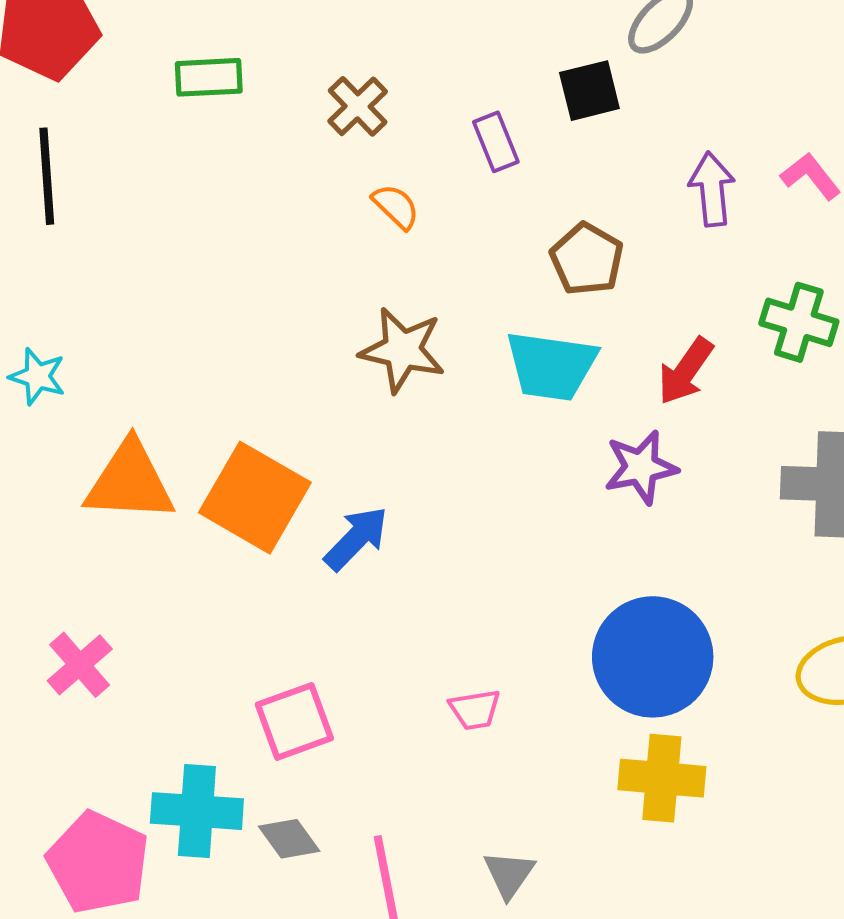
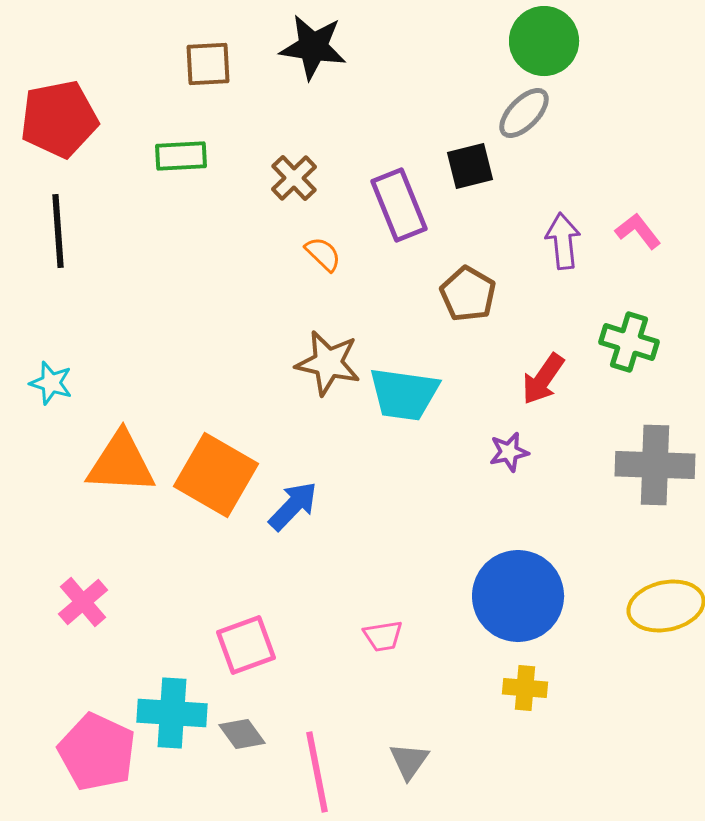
purple rectangle: (496, 142) -> (399, 205), size x1.6
cyan trapezoid: (551, 366) -> (404, 394), moved
purple star: (641, 467) -> (509, 452), size x0.7
yellow cross: (662, 778) -> (525, 688), size x0.7

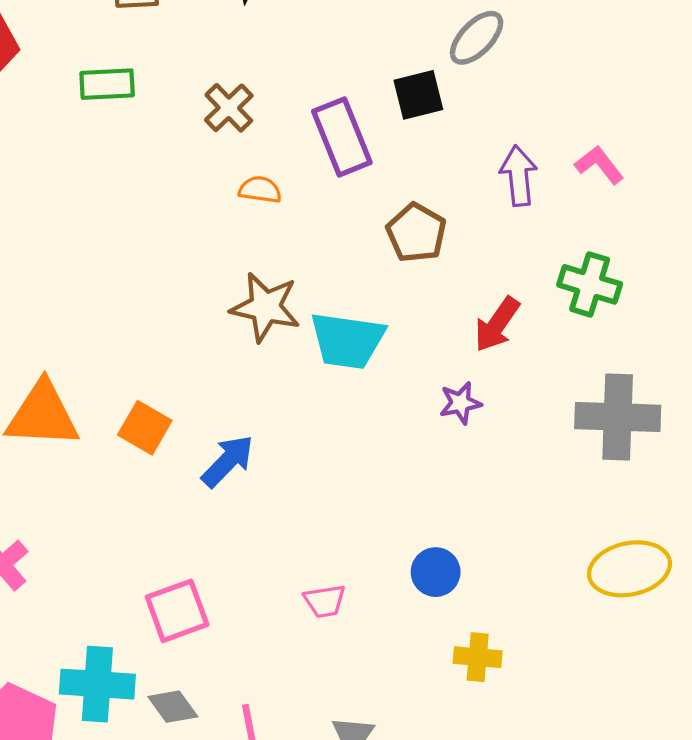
orange semicircle: (323, 254) -> (260, 190), turned -36
orange square: (216, 475) -> (145, 428), size x0.6
blue circle: (518, 596) -> (436, 572), moved, size x0.5

